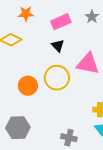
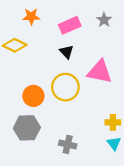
gray hexagon: (18, 128) -> (27, 128), moved
gray cross: (69, 138) -> (68, 144), moved

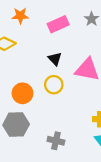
black triangle: (67, 52) -> (55, 59), moved
yellow circle: (65, 87) -> (54, 85), size x0.7

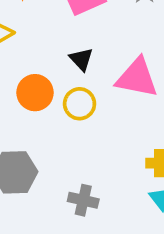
orange circle: (23, 93) -> (35, 93), moved

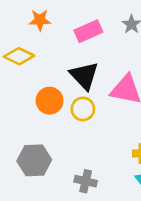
black triangle: (81, 59) -> (84, 76), size x1.6

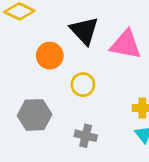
yellow circle: (83, 109) -> (83, 85), moved

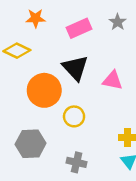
pink triangle: (126, 45) -> (113, 80), size x0.7
orange circle: (50, 56) -> (44, 90), size x1.4

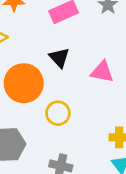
black triangle: (75, 68) -> (59, 58), size x0.7

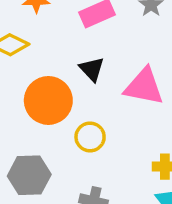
pink triangle: (102, 72) -> (144, 87), size x1.4

